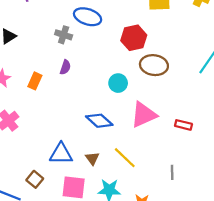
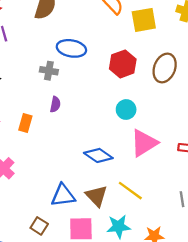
brown ellipse: (154, 65) -> (165, 68), moved, turned -68
cyan circle: (118, 83) -> (126, 110), moved
brown triangle: (92, 158) -> (96, 196), size x1.5

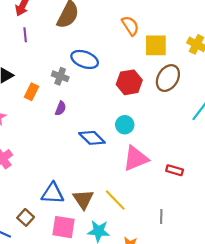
brown ellipse: (165, 68) -> (168, 78), moved
orange rectangle: (25, 123) -> (32, 92), moved
blue diamond: (98, 155) -> (92, 138), moved

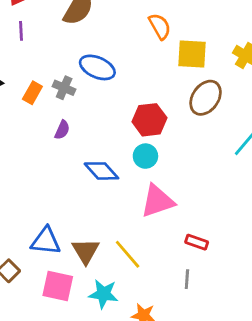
red hexagon: (129, 82) -> (149, 120), moved
orange rectangle: (32, 92) -> (32, 93), moved
red rectangle: (175, 170) -> (197, 242), moved

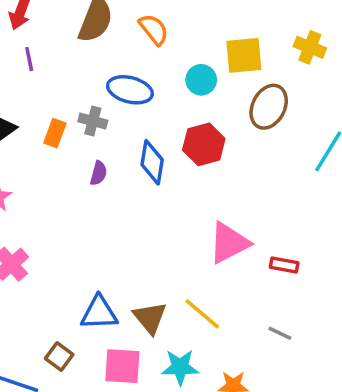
orange semicircle: (160, 26) -> (154, 29), moved
cyan circle: (145, 156) -> (201, 80), moved
blue diamond: (101, 171) -> (152, 162), moved, turned 60
red rectangle: (197, 242) -> (284, 265), moved
gray line: (187, 279) -> (280, 333), turned -60

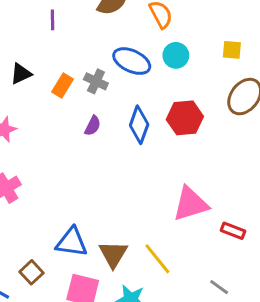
yellow square: (244, 55) -> (232, 50), size x0.6
cyan circle: (201, 80) -> (176, 55), moved

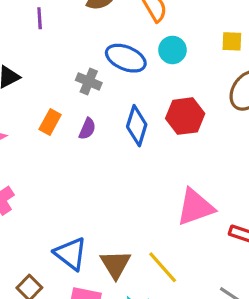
orange rectangle: (63, 86) -> (50, 122), moved
blue triangle: (72, 242) -> (71, 254), turned 32

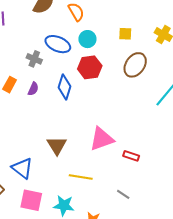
red hexagon: (185, 116) -> (90, 67), moved
brown triangle: (115, 264) -> (57, 145), moved
yellow line: (163, 267) -> (81, 177), turned -40

